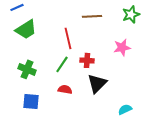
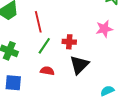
red line: (68, 38) -> (38, 22), moved

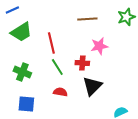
pink star: (104, 29) -> (99, 46), moved
green line: (44, 46) -> (57, 67), turned -66

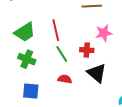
green trapezoid: (21, 32) -> (25, 32), moved
black triangle: (92, 86) -> (97, 73), turned -35

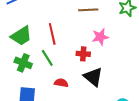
green line: (62, 54) -> (47, 58), moved

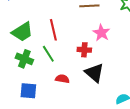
pink star: (100, 37) -> (101, 33), turned -30

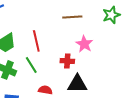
black triangle: (94, 73) -> (77, 84), turned -40

